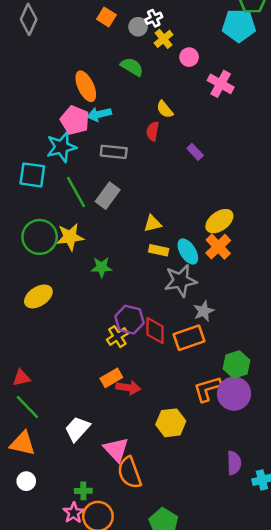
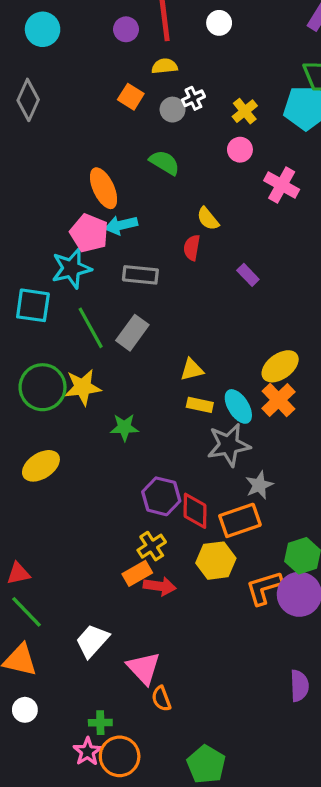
yellow cross: (164, 39) -> (245, 111), moved
yellow cross: (117, 337) -> (152, 546), moved
yellow hexagon: (171, 423) -> (216, 561), moved
orange semicircle: (130, 473) -> (161, 699), size x0.6

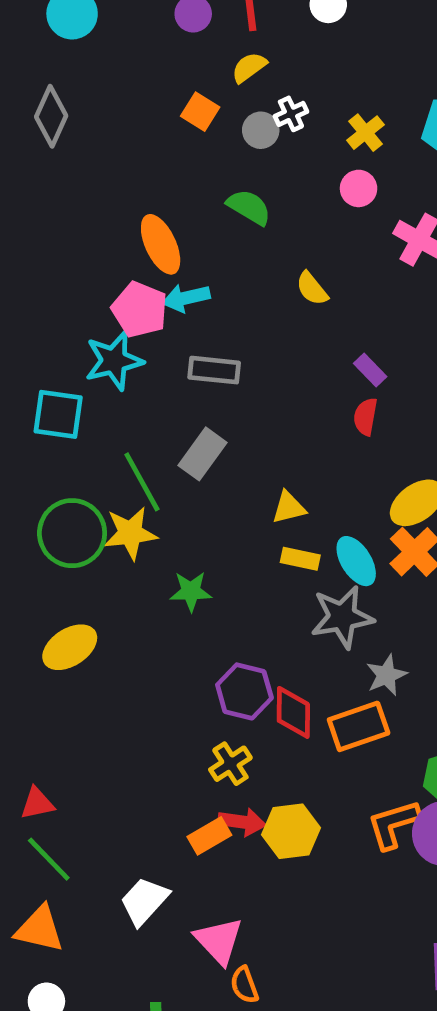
yellow semicircle: (165, 66) -> (249, 67), turned -30
red semicircle: (192, 248) -> (366, 417), moved
green line: (91, 328) -> (142, 482), moved
yellow hexagon: (216, 561) -> (291, 831), moved
orange rectangle: (137, 573) -> (209, 836), moved

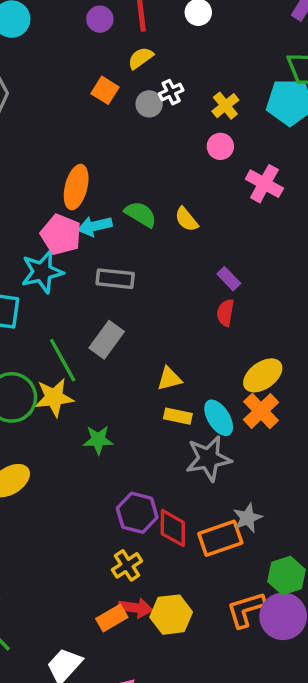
green semicircle: (249, 207) -> (141, 214), moved
orange ellipse: (161, 244) -> (76, 187), turned 39
gray star: (386, 675) -> (247, 518), moved

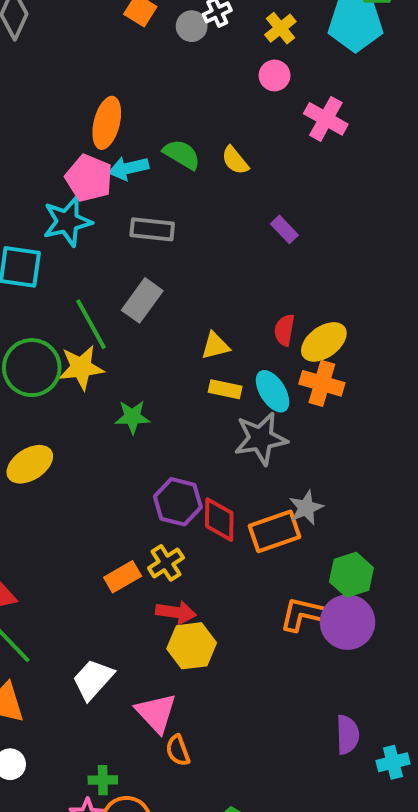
red semicircle: (225, 313) -> (284, 330), moved
orange cross: (261, 411) -> (322, 383), turned -30
orange L-shape: (246, 610) -> (304, 614), turned 30
yellow hexagon: (171, 615) -> (192, 646), moved
orange rectangle: (112, 618) -> (123, 577), moved

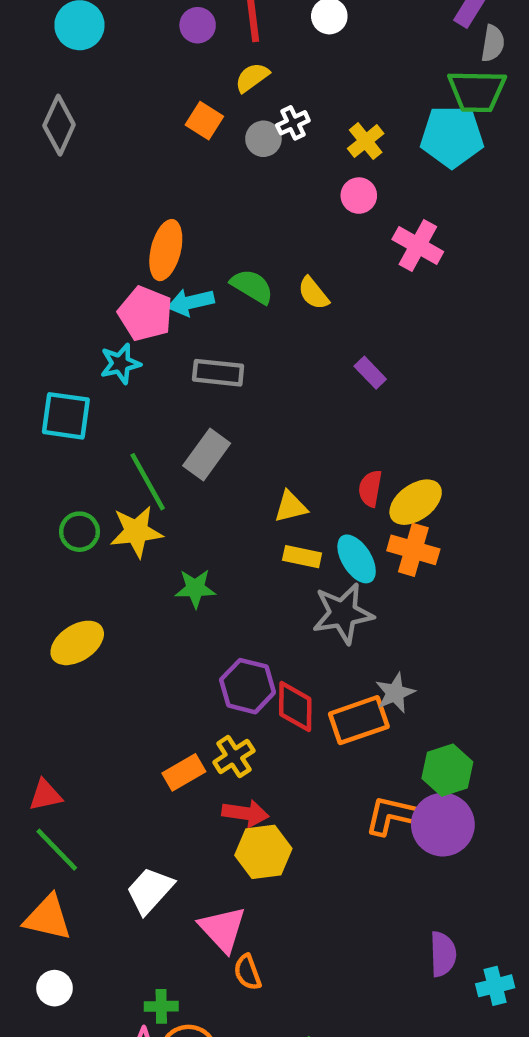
cyan star: (67, 222) -> (120, 364), size x0.7
green circle: (32, 368) -> (79, 532), size x0.6

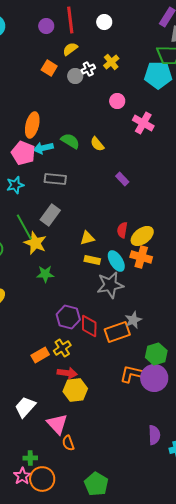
yellow cross: (366, 141) -> (111, 62), moved
cyan star: (120, 364) -> (15, 185), moved
yellow star: (136, 532) -> (35, 243), moved, turned 30

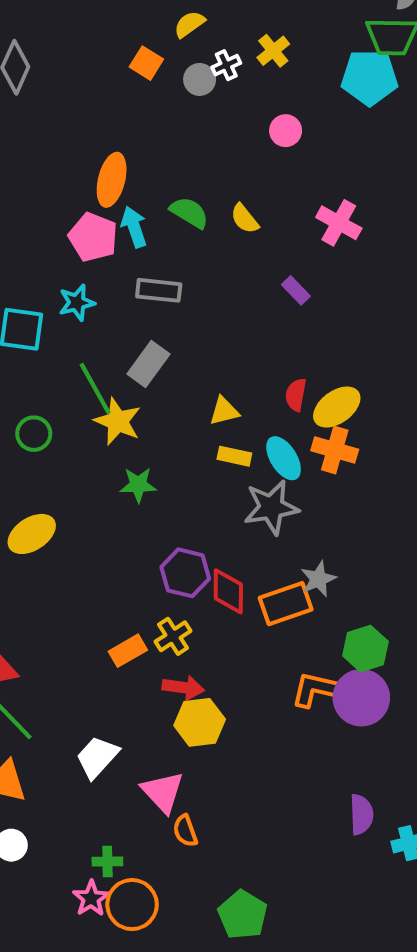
pink cross: (143, 123) -> (339, 223), moved
cyan arrow: (43, 148) -> (134, 227), turned 84

